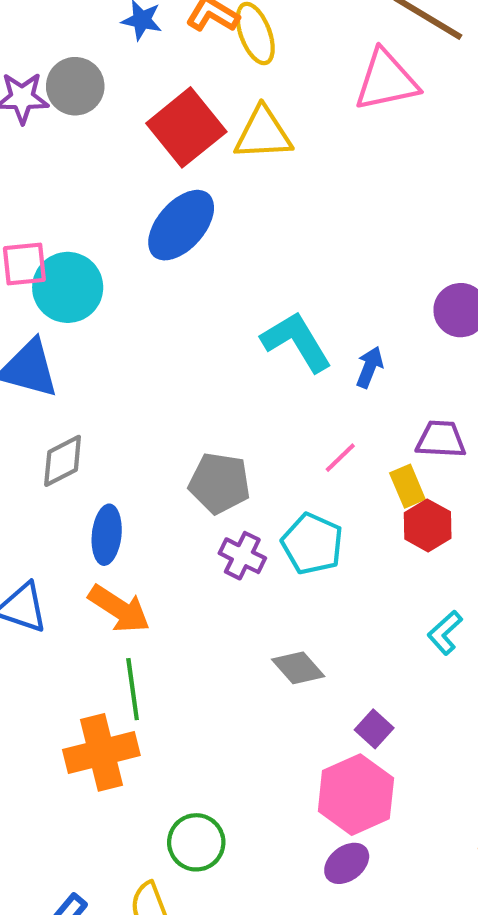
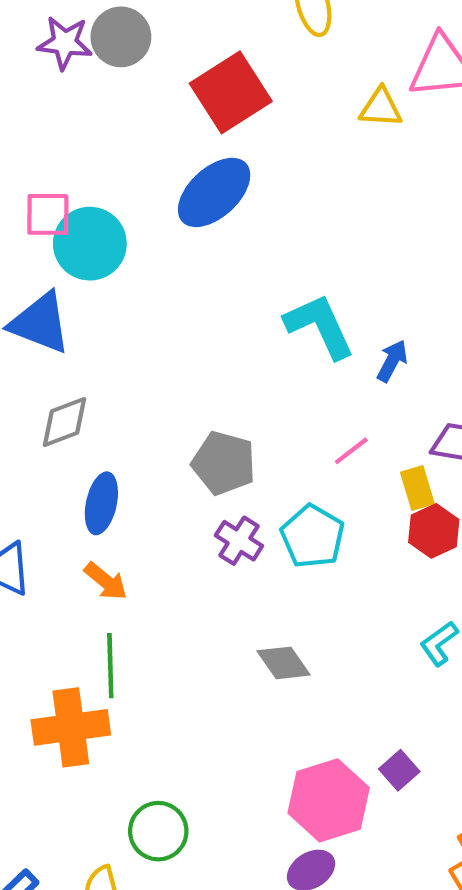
yellow triangle: (263, 134) -> (381, 108), moved, size x0.7
orange arrow: (119, 609) -> (106, 581), size x0.7
purple square: (374, 729) -> (399, 770), moved

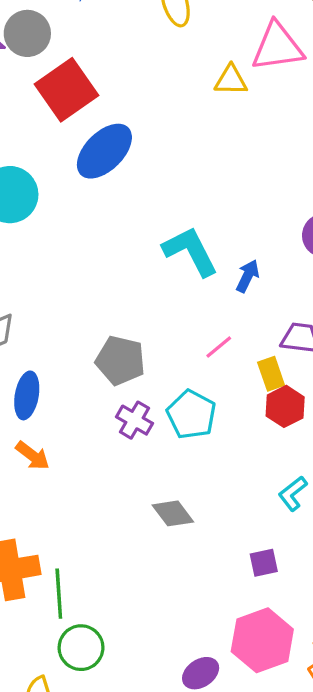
red square: (231, 92) -> (67, 90), moved
green line: (110, 666) -> (59, 594), moved
purple square: (399, 770) -> (264, 563), moved, turned 32
pink hexagon: (329, 800) -> (262, 640), moved

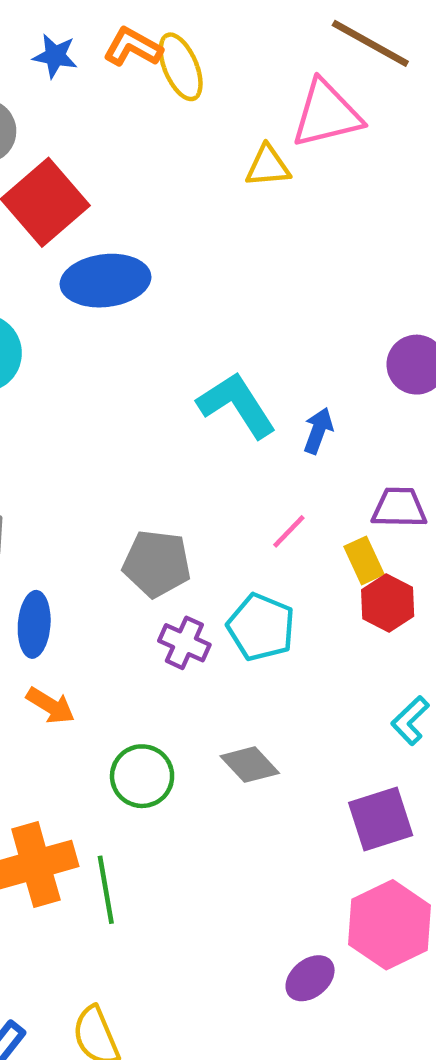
blue ellipse: (104, 151) -> (105, 281), turned 44
purple square: (264, 563) -> (381, 819), size x1.6
green circle: (81, 648) -> (142, 776), moved

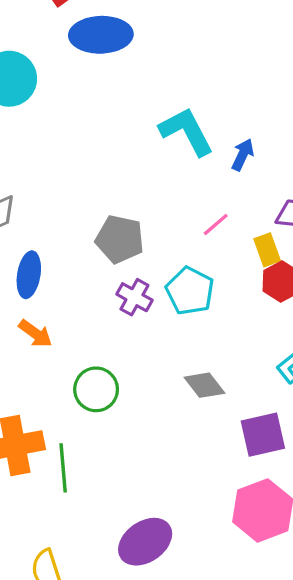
gray diamond: (250, 765) -> (204, 385), moved
purple ellipse: (310, 978) -> (145, 542), moved, size x1.5

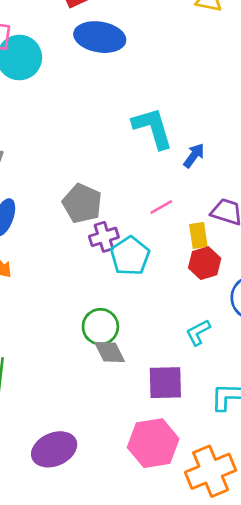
purple cross: (134, 297) -> (104, 237), moved, turned 32
gray diamond: (204, 385) -> (110, 352), moved
green circle: (96, 389) -> (100, 327), moved

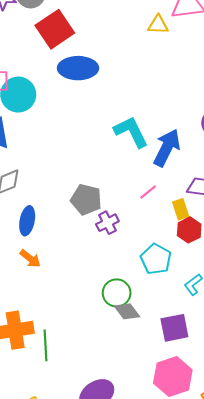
blue arrow: (194, 156) -> (167, 148), size x1.8
cyan pentagon: (130, 256) -> (156, 259), moved

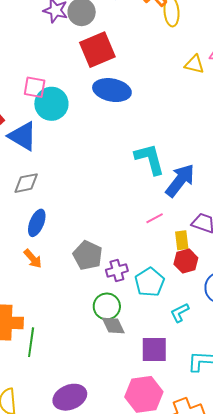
gray pentagon: (86, 200) -> (88, 255), moved
purple cross: (107, 223) -> (117, 270), moved

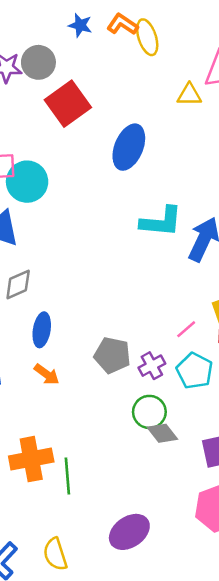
blue ellipse: (112, 90) -> (129, 147), moved, turned -66
cyan L-shape: (150, 159) -> (161, 222), turned 123
pink line: (155, 218) -> (186, 329), moved

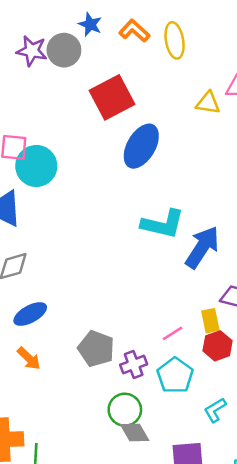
orange L-shape: (122, 24) -> (134, 31), moved
blue star: (80, 25) -> (90, 24), moved
red square: (68, 104) -> (112, 97), moved
blue ellipse: (42, 330) -> (30, 314), turned 44

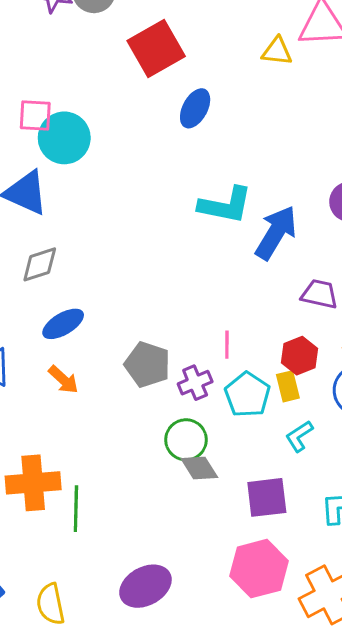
blue ellipse: (141, 146) -> (195, 108), size x0.7
yellow rectangle: (210, 321) -> (288, 386), moved
pink line: (173, 333) -> (227, 345), moved, turned -55

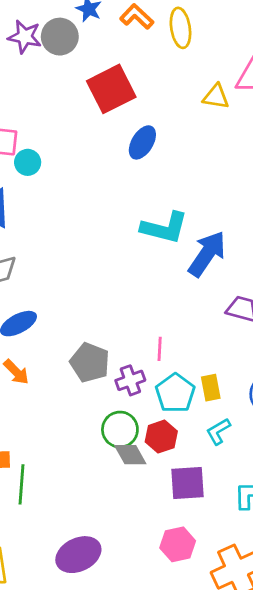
cyan circle: (64, 138) -> (28, 162), size x0.6
red hexagon: (299, 356) -> (161, 437), moved
pink hexagon: (259, 569) -> (178, 544), size x0.7

